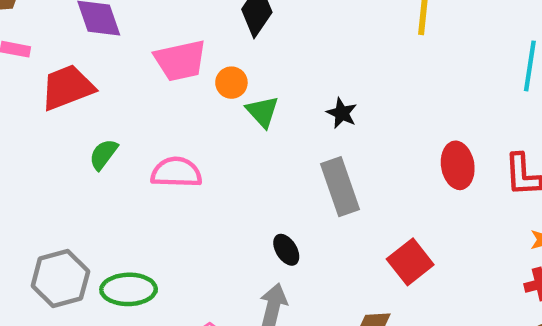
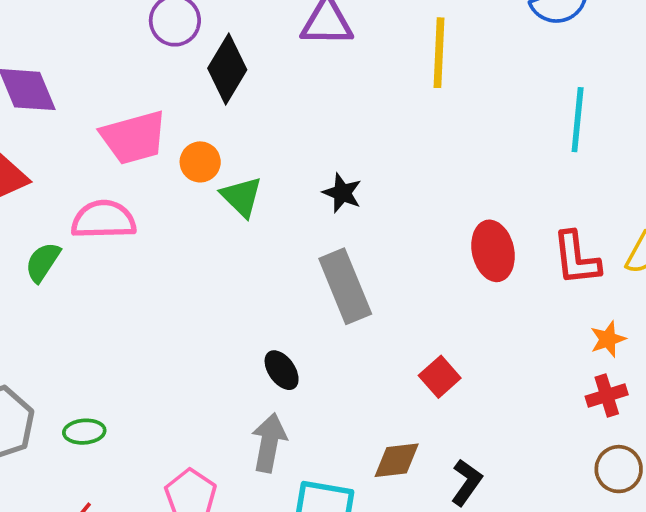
pink semicircle: (176, 172) -> (104, 220), moved
red square: (410, 262) -> (440, 377), size x0.7
green ellipse: (129, 289) -> (84, 432), size x0.6

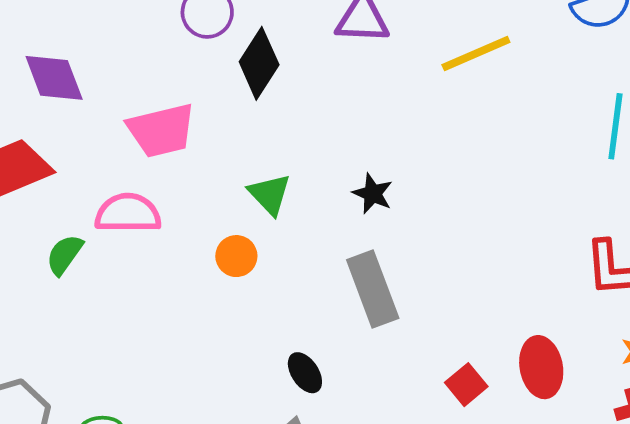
yellow line: (439, 53) -> (476, 54), turned 62
orange circle: (200, 162) -> (236, 256), moved
red ellipse: (493, 251) -> (541, 367), moved

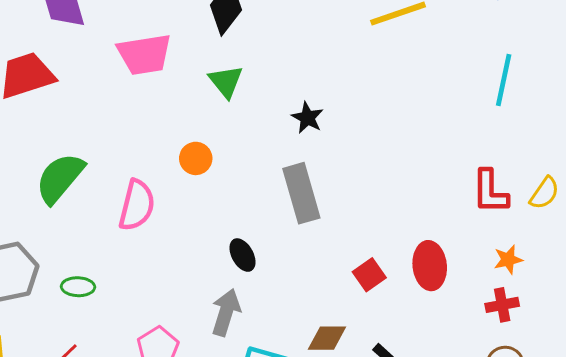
green triangle: (270, 194) -> (226, 81), moved
pink semicircle: (128, 213) -> (137, 205), moved, turned 99
green semicircle: (64, 255) -> (60, 178), moved, size x1.6

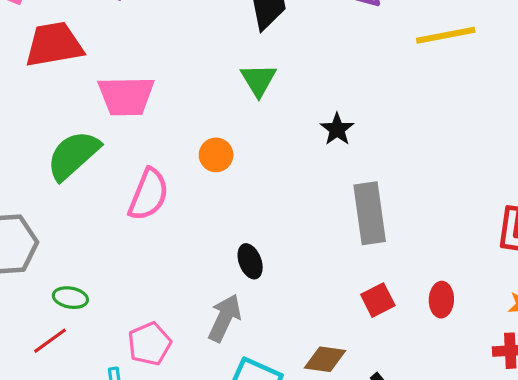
pink trapezoid: (144, 54) -> (126, 96), moved
gray rectangle: (301, 193) -> (370, 213), moved
red ellipse: (430, 266) -> (441, 300), size x0.7
green ellipse: (78, 287) -> (70, 298), moved

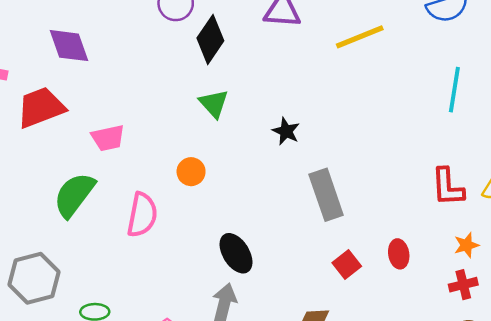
pink trapezoid: (126, 96) -> (108, 138), size x0.7
black ellipse: (250, 261) -> (236, 253), size x1.4

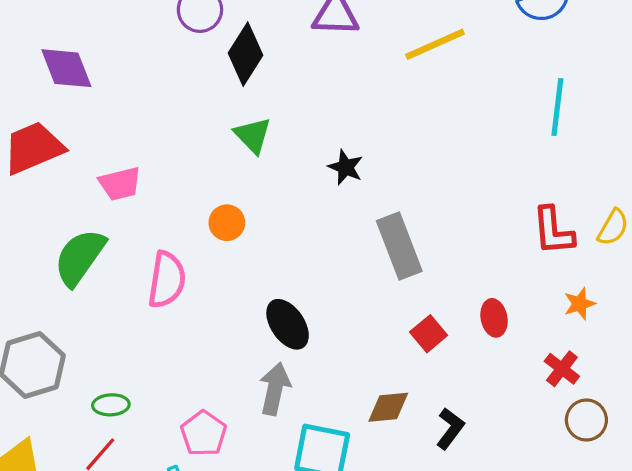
red cross: (463, 285) -> (562, 369), moved, turned -36

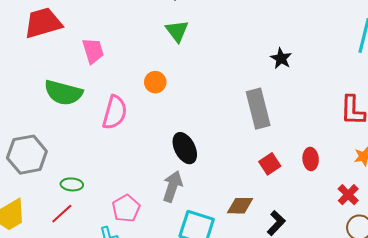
black star: (346, 167) -> (281, 58), moved
pink trapezoid: (120, 184) -> (93, 51), turned -100
green semicircle: (80, 257) -> (63, 93), turned -117

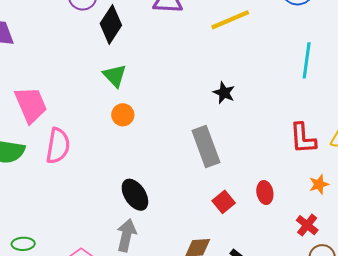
pink trapezoid: (93, 51) -> (31, 105), size x1.4
orange circle: (155, 82) -> (123, 115), moved
pink semicircle: (115, 112) -> (58, 146), moved

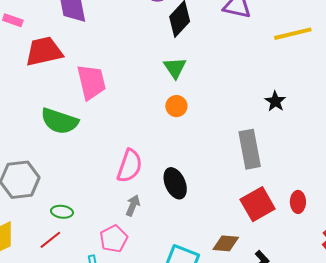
pink semicircle: (58, 146) -> (130, 166), moved
red square: (224, 202) -> (258, 204), size x1.6
gray arrow: (126, 235) -> (133, 205), moved, size x0.7

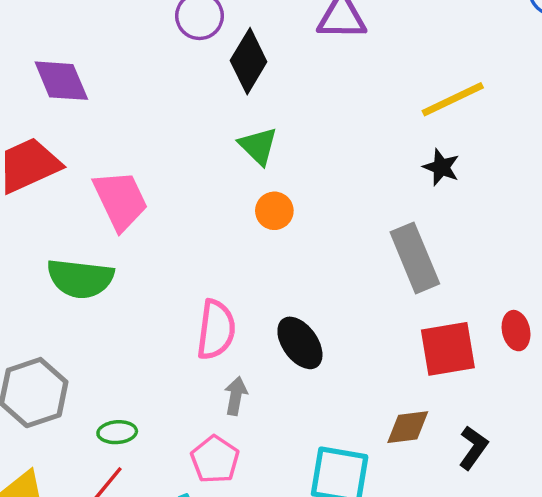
yellow line: (293, 34) -> (453, 99), moved
red square: (258, 204) -> (448, 349), turned 32

